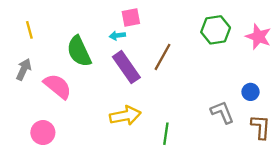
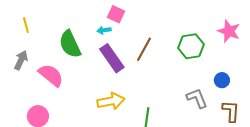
pink square: (131, 17) -> (116, 14), turned 36
green hexagon: (216, 30) -> (191, 46), moved

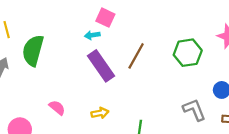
green semicircle: (70, 44) -> (33, 50), moved, turned 40
pink semicircle: (51, 75) -> (57, 108), moved, size x0.6
yellow arrow: (111, 101) -> (100, 113), size x0.6

